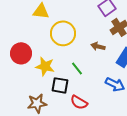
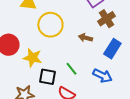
green line: (77, 68) -> (71, 69), moved

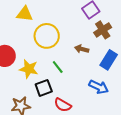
green line: (71, 69) -> (58, 67), moved
black square: (47, 77) -> (44, 88), turned -30

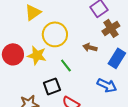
yellow triangle: (25, 14) -> (33, 12), turned -42
yellow star: (29, 69) -> (37, 55), moved

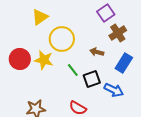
black square: (52, 86) -> (92, 79), moved

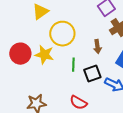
brown arrow: (97, 52) -> (97, 47), turned -112
green line: (73, 70) -> (73, 65), turned 40

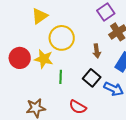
green line: (73, 65) -> (61, 77), moved
black square: (92, 74) -> (92, 78), turned -30

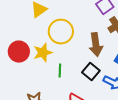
brown arrow: (97, 51) -> (96, 45), size x1.6
yellow star: (44, 59) -> (43, 53), turned -30

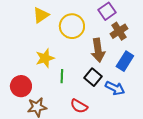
yellow circle: (61, 32) -> (72, 26), moved
red circle: (19, 52) -> (21, 86), moved

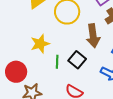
black square: (93, 77) -> (77, 60), moved

